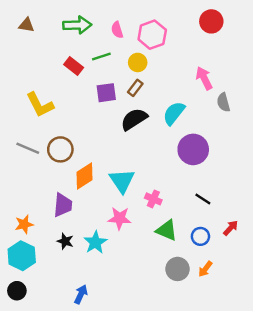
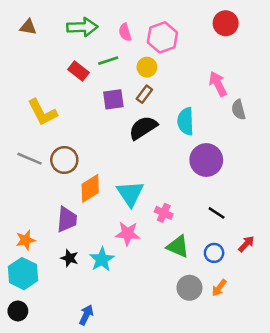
cyan semicircle: (174, 113) -> (186, 121), turned -40

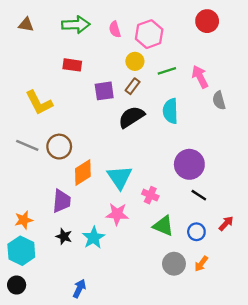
green line: (108, 61) -> (167, 71), moved
red rectangle: (79, 71) -> (72, 65), turned -30
purple circle: (206, 160) -> (189, 164), moved

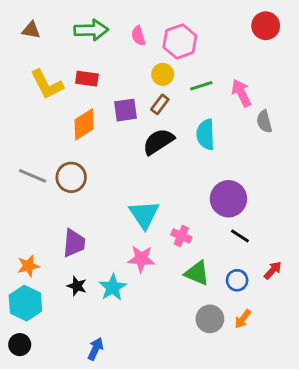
red circle: (207, 21) -> (266, 26), moved
yellow L-shape: (39, 103) -> (47, 84), moved
orange diamond: (83, 173) -> (84, 124), moved

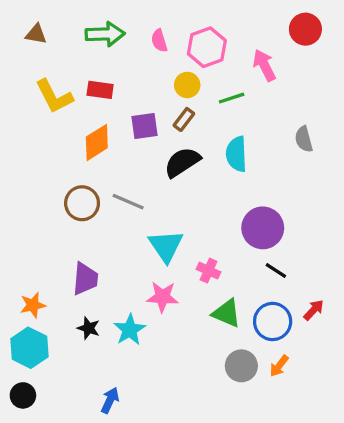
pink arrow: (241, 93) -> (264, 65), moved
gray line: (33, 176) -> (128, 202), moved
blue circle: (237, 280) -> (273, 321), size x1.5

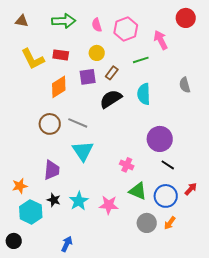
yellow circle: (187, 85) -> (97, 53), moved
cyan triangle: (166, 246) -> (83, 151), moved
pink star: (163, 297) -> (109, 205), moved
cyan hexagon: (29, 348) -> (31, 212), moved

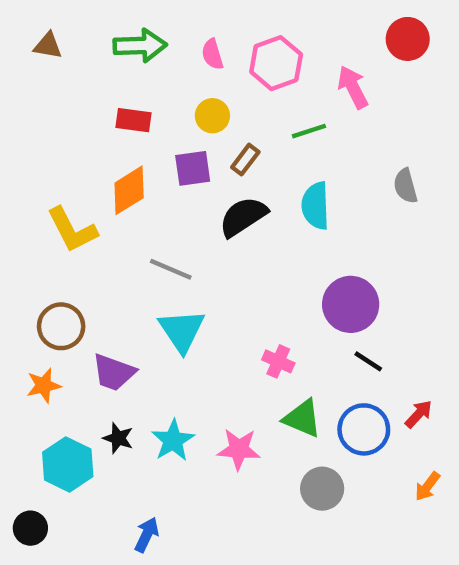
yellow L-shape: (33, 59) -> (72, 230), moved
brown circle: (50, 124) -> (61, 326), moved
purple trapezoid: (52, 170) -> (114, 372), turned 105
orange star: (20, 186) -> (44, 386), moved
orange arrow: (170, 223) -> (427, 486), moved

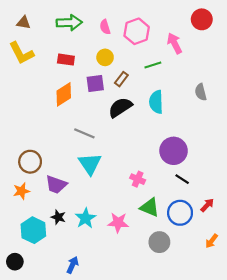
yellow L-shape: (72, 230) -> (21, 53), moved

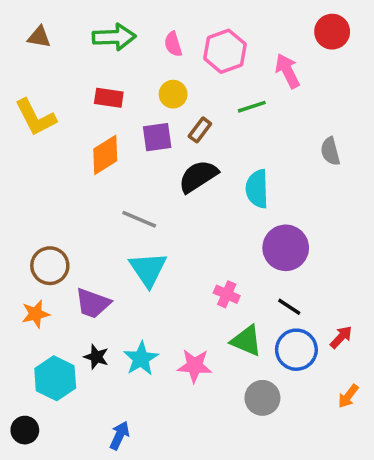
yellow L-shape: (21, 53) -> (36, 117), moved
cyan semicircle: (156, 102) -> (257, 189), moved
black line: (182, 179) -> (289, 307), moved

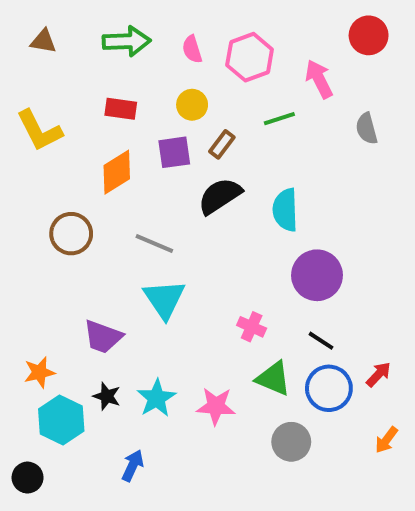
gray semicircle: (330, 151) -> (367, 129), moved
brown circle: (50, 266) -> (71, 234), moved
orange star: (36, 314) -> (39, 372), moved
blue arrow: (120, 435) -> (133, 466), moved

